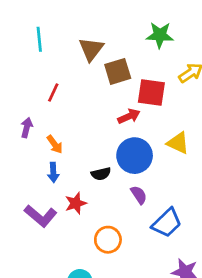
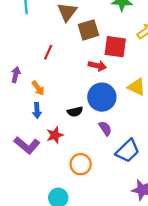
red line: (53, 93) -> (48, 52), moved
red arrow: (129, 116) -> (97, 66), turned 36

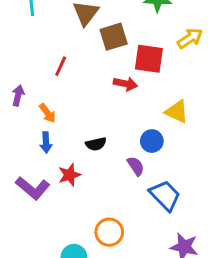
blue circle: (102, 97) -> (152, 141), moved, size x0.6
blue trapezoid: (128, 151) -> (165, 195), turned -90
orange circle: (81, 164) -> (109, 232), moved

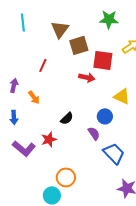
blue arrow: (46, 142) -> (14, 117), moved
black semicircle: (96, 144) -> (67, 118), turned -32
orange circle: (109, 232) -> (66, 177), moved

